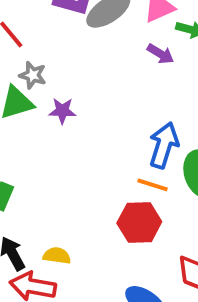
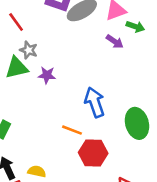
blue arrow: (164, 145) -> (95, 102), moved, turned -40
orange line: (152, 185) -> (72, 130), moved

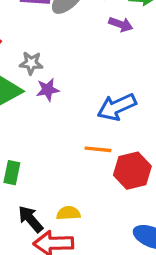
gray star: (29, 50) -> (31, 63), moved
blue arrow: (95, 102) -> (117, 107), turned -80

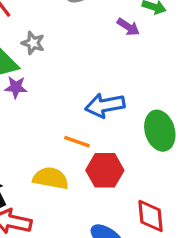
purple star: (48, 90) -> (16, 87), moved
yellow semicircle: (68, 213) -> (51, 178), moved, size x1.5

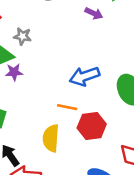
yellow semicircle: (51, 178) -> (51, 138), turned -88

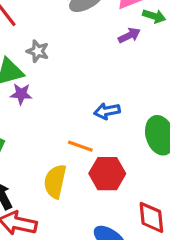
purple arrow: (94, 13) -> (129, 35), turned -60
blue arrow: (85, 76) -> (107, 111), size x0.7

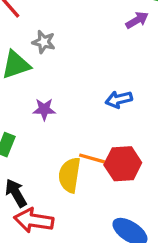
purple star: (21, 94) -> (44, 109), moved
orange line: (80, 146) -> (92, 158), moved

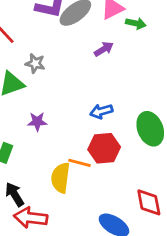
purple arrow: (137, 20) -> (104, 49), moved
red hexagon: (123, 164) -> (104, 148), moved

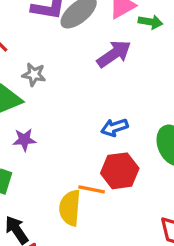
purple arrow: (104, 49) -> (114, 54), size x1.5
purple star: (37, 122) -> (24, 140), moved

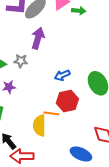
purple arrow: (114, 54) -> (38, 38), moved, turned -35
gray star: (34, 74) -> (21, 61), moved

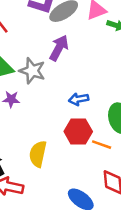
gray star: (21, 61) -> (32, 71), size x1.5
orange line: (51, 113) -> (102, 145), moved

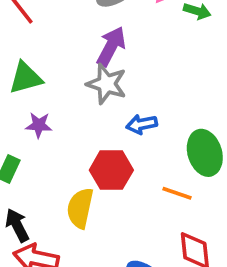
gray star: (32, 71) -> (107, 84), moved
red hexagon: (78, 132) -> (111, 170), moved

